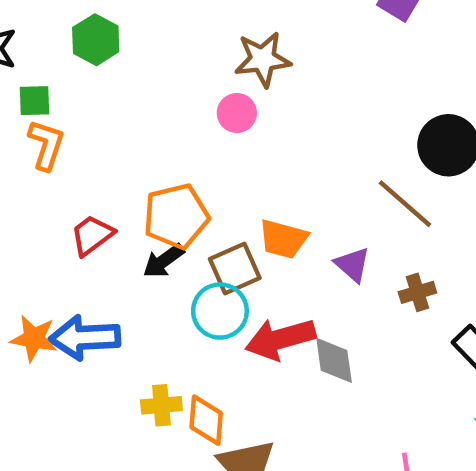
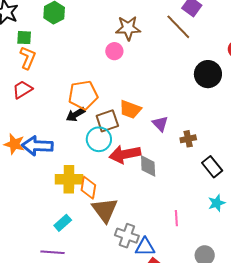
brown line: (405, 204) -> (178, 27), moved
red trapezoid: (92, 235) -> (22, 90), moved
yellow cross: (161, 405) -> (69, 179), size x1.5

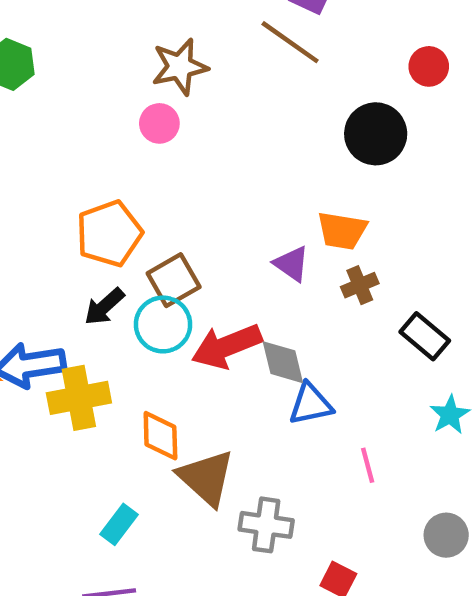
orange trapezoid: (130, 109) -> (342, 231), moved
black arrow: (76, 115) -> (104, 307), moved
yellow cross: (69, 179) -> (79, 398), moved
blue triangle: (145, 247) -> (311, 404), moved

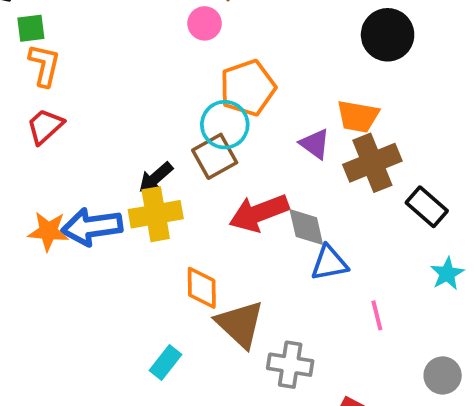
orange pentagon: (109, 234) -> (248, 88), moved
brown cross: (360, 285) -> (372, 163), size x1.8
cyan circle: (163, 324) -> (225, 125), moved
yellow cross: (79, 398) -> (156, 214), moved

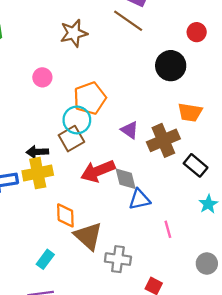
pink circle: (205, 23) -> (42, 77), moved
orange trapezoid: (358, 116) -> (190, 112), moved
black arrow: (156, 178) -> (37, 152), turned 40

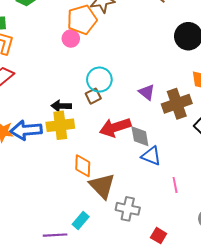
orange pentagon: (90, 98) -> (82, 20), moved
brown square: (71, 139) -> (93, 96), size x0.7
blue triangle: (139, 199) -> (151, 156), turned 30
cyan rectangle: (45, 259) -> (81, 221), moved

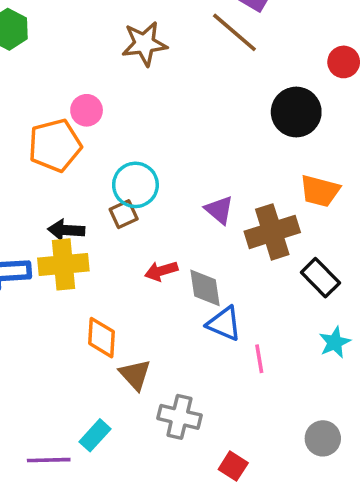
orange pentagon: (82, 20) -> (55, 145), moved
red arrow: (115, 127) -> (161, 271), size x0.6
pink line: (175, 185) -> (259, 359), moved
brown triangle: (102, 186) -> (135, 375), size x0.7

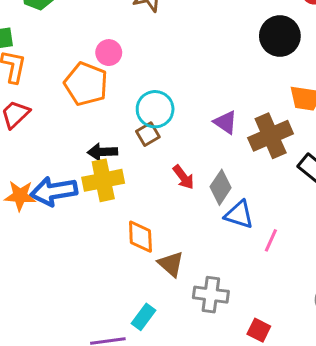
orange pentagon: (55, 145) -> (86, 84), turned -30
red arrow: (161, 271) -> (183, 177), turned -105
gray diamond: (205, 288) -> (221, 187), turned 48
pink line: (259, 359) -> (271, 240), turned 40

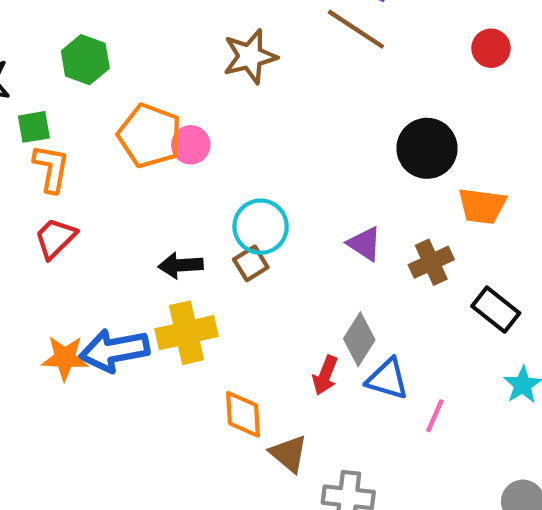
black circle: (280, 36) -> (427, 148), moved
orange pentagon: (86, 84) -> (150, 136), moved
brown cross: (271, 136) -> (431, 262), size x0.7
black arrow: (102, 152) -> (181, 265), moved
red arrow: (183, 177) -> (325, 375), moved, turned 60

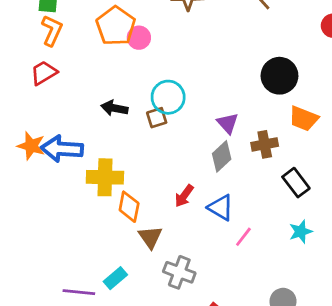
yellow cross: (187, 333) -> (105, 177), moved
gray diamond: (359, 339) -> (222, 156), moved

